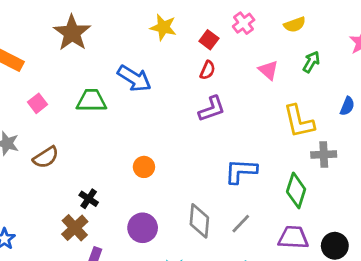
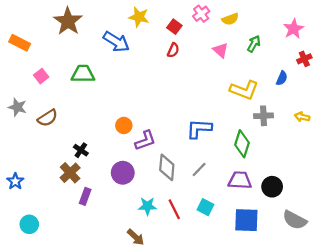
yellow semicircle: (295, 25) -> (230, 19), moved
blue arrow: (134, 78) -> (116, 42), moved
purple L-shape: (212, 109) -> (145, 141), moved
yellow L-shape: (299, 121) -> (244, 90), turned -56

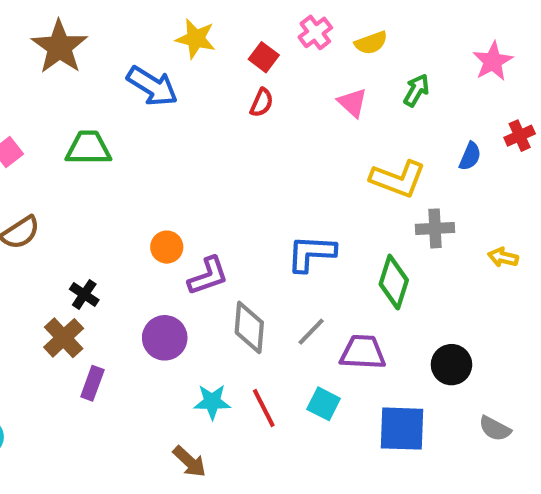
red cross: (304, 59) -> (520, 136), moved
yellow arrow: (302, 117) -> (503, 257), moved
purple trapezoid: (240, 180) -> (363, 352), moved
gray semicircle: (295, 220) -> (495, 429), size x0.7

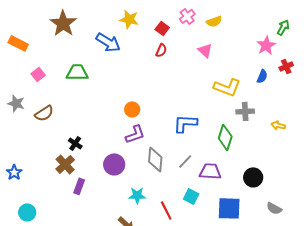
pink star: (493, 61) -> (266, 45), moved
green arrow: (416, 90) -> (283, 27), moved
orange circle: (167, 247) -> (132, 109), moved
red line: (264, 408) -> (166, 210), moved

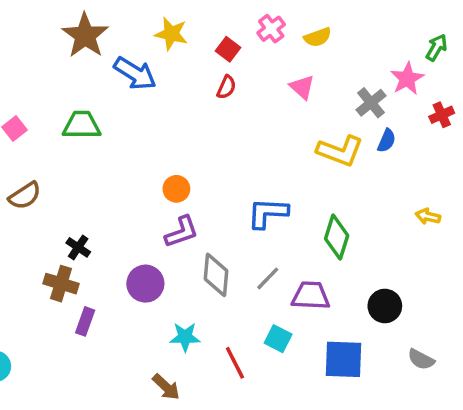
brown star: (63, 23) -> (85, 36), moved
blue semicircle: (262, 76) -> (387, 141), moved
gray cross: (245, 111) -> (371, 103), moved, turned -36
brown cross: (65, 164) -> (61, 284), turned -30

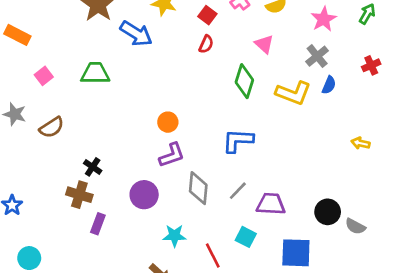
pink star: (407, 79) -> (324, 19), moved
green diamond: (337, 237) -> (244, 81), moved
gray semicircle: (421, 359) -> (355, 226), moved

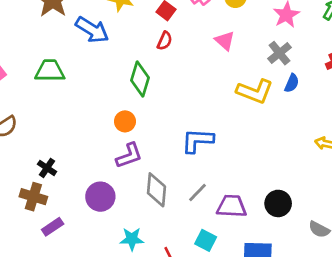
green diamond: (244, 81) -> (140, 79), moved
black circle: (328, 212) -> (278, 203), moved
purple rectangle: (98, 224) -> (53, 227), turned 36

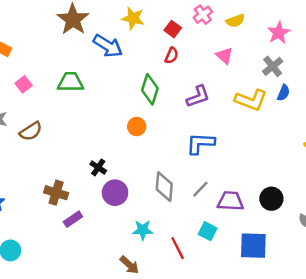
purple L-shape: (129, 156) -> (198, 96), moved
black cross: (47, 168) -> (98, 167), moved

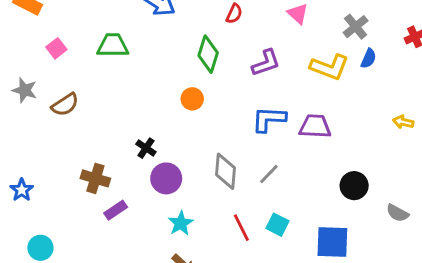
purple trapezoid: (231, 201) -> (315, 126), moved
cyan star: (143, 230) -> (181, 223), moved, turned -30
red line: (178, 248) -> (241, 228), moved

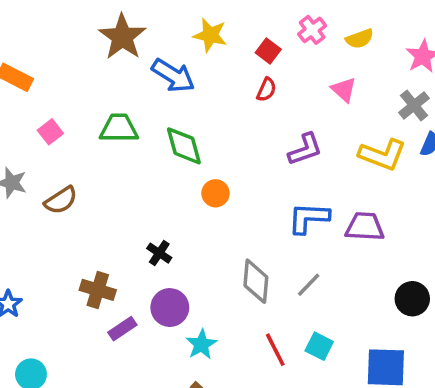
green diamond: (208, 54) -> (184, 146), moved, turned -33
purple circle: (166, 178) -> (170, 308), moved

